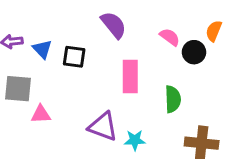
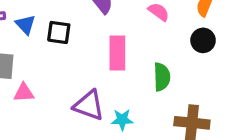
black circle: (194, 52) -> (203, 40), moved

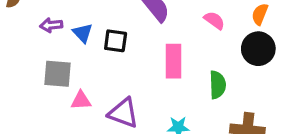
black circle: (203, 40) -> (258, 49), size x1.4
purple triangle: (89, 105) -> (123, 113), moved

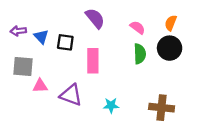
pink rectangle: (174, 61) -> (93, 61), moved
green semicircle: (218, 85) -> (140, 54), moved

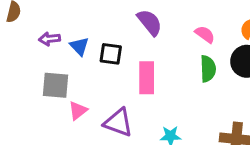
pink triangle: (40, 86) -> (78, 111), turned -35

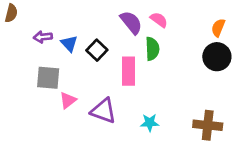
pink semicircle: (205, 34) -> (159, 20), moved
black square: (111, 54) -> (97, 50), turned 36
green semicircle: (208, 69) -> (152, 49), moved

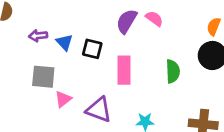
purple semicircle: (131, 22) -> (127, 21), turned -110
green semicircle: (152, 49) -> (173, 71), moved
black square: (97, 50) -> (92, 49), turned -30

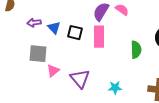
pink rectangle: (124, 70) -> (99, 37), moved
purple triangle: (99, 110) -> (80, 79), turned 30

